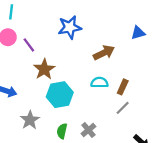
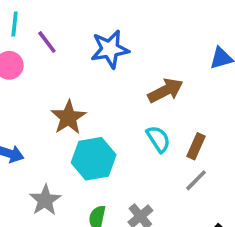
purple line: (29, 45) -> (47, 42), moved
cyan semicircle: (99, 82) -> (158, 139), turned 56

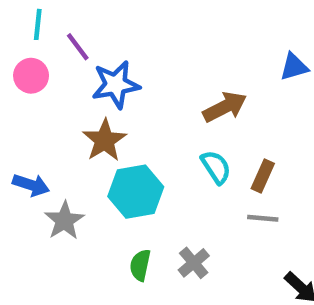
blue star: (110, 49) -> (116, 85), moved
gray line: (196, 180) -> (263, 218), turned 50
gray star: (45, 200) -> (64, 221), moved

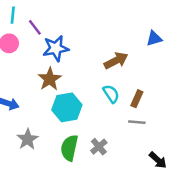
gray star: (64, 221) -> (28, 139), moved
green semicircle: (140, 265) -> (69, 148), size x1.5

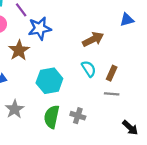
brown star: (50, 79) -> (19, 50), moved
gray cross: (99, 147) -> (78, 116), turned -32

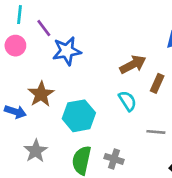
brown star: (19, 50) -> (41, 94), moved
brown rectangle: (112, 73) -> (157, 83), moved

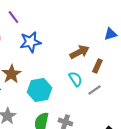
purple line: (44, 28) -> (13, 17), moved
gray line: (156, 132) -> (94, 90), moved, turned -40

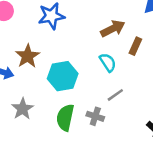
gray line: (94, 90) -> (115, 95), moved

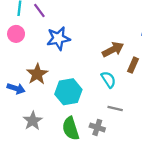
gray line: (115, 95) -> (115, 109), turned 48
green semicircle: (65, 118) -> (71, 129), turned -30

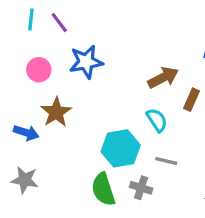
pink circle: (16, 34) -> (39, 70), moved
cyan hexagon: (68, 92) -> (121, 148), moved
gray star: (33, 121) -> (25, 180), moved, turned -30

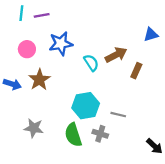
purple line: (59, 23) -> (42, 15), turned -63
cyan semicircle: (157, 120) -> (91, 63), moved
blue arrow: (26, 133) -> (12, 84), moved
gray star: (25, 180) -> (34, 128), moved

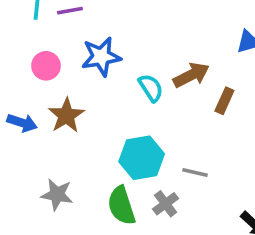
gray cross: (100, 134) -> (166, 204), turned 35

